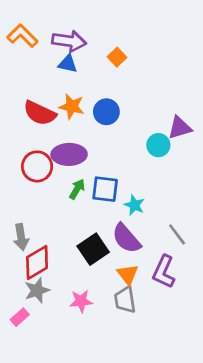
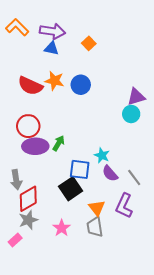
cyan circle: (158, 145) -> (131, 114), moved
purple ellipse: (69, 154) -> (35, 146), moved
blue square: (105, 189) -> (80, 169), moved
purple semicircle: (126, 238) -> (110, 174), moved, size x0.7
pink star: (81, 301) -> (62, 228), turned -30

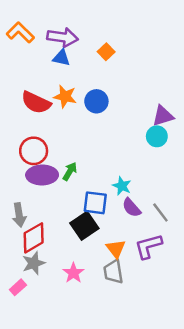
purple L-shape: (124, 206) -> (148, 246), turned 50

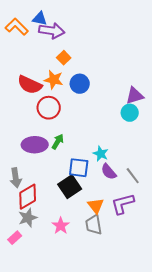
orange square: (106, 52) -> (64, 58), moved
blue triangle: (61, 58) -> (40, 19), moved
red circle: (34, 151) -> (49, 108), moved

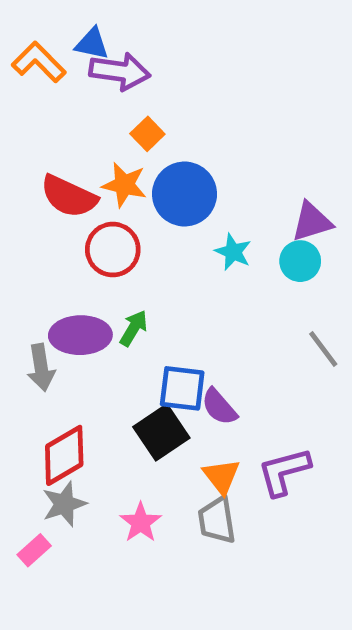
blue circle: (80, 84) -> (184, 194), size x1.4
cyan star: (101, 154) -> (233, 252), moved
purple semicircle: (109, 172) -> (219, 407), moved
gray line: (133, 176) -> (323, 349), moved
gray arrow: (16, 178) -> (41, 368), moved

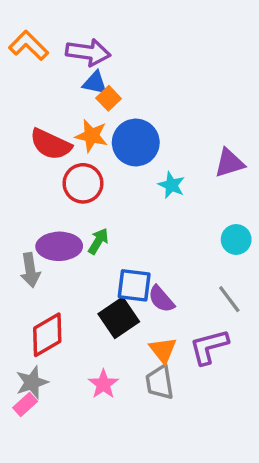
blue triangle: (92, 44) -> (95, 83), moved
cyan circle: (300, 261) -> (236, 239), moved
gray line: (323, 349) -> (229, 299), moved
gray star: (64, 504) -> (32, 382), moved

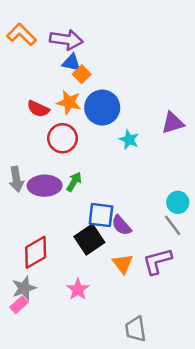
red semicircle: (51, 144) -> (38, 109), size x0.7
cyan circle: (236, 239) -> (178, 202), moved
gray arrow: (30, 270) -> (16, 179), moved
gray trapezoid: (160, 382) -> (136, 329), moved

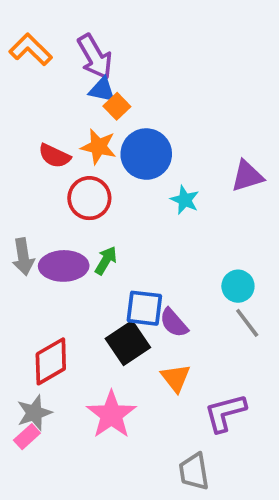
purple arrow: (66, 40) -> (95, 57), turned 52
cyan circle: (178, 202) -> (238, 286), moved
purple L-shape: (157, 261) -> (225, 413), moved
pink star: (78, 289) -> (111, 415), size x1.5

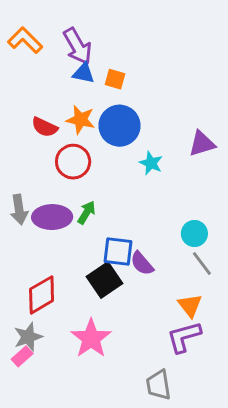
orange square: (117, 106) -> (115, 79), moved, turned -30
orange triangle: (176, 378) -> (190, 305), moved

